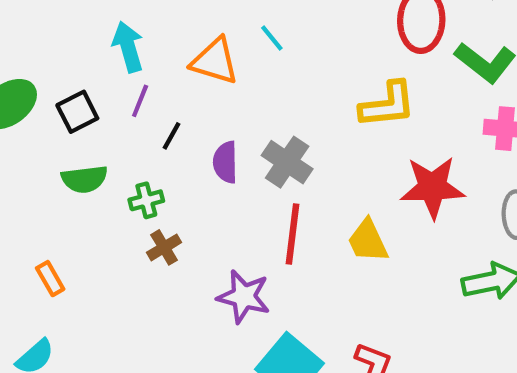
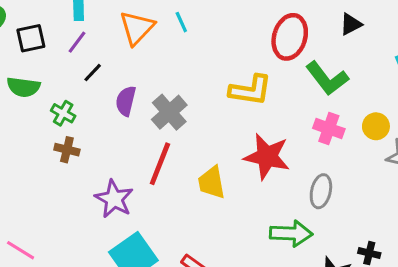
orange triangle: (215, 61) -> (137, 28), turned 42
green cross: (146, 200) -> (63, 113), turned 30
brown cross: (164, 247) -> (67, 150), turned 30

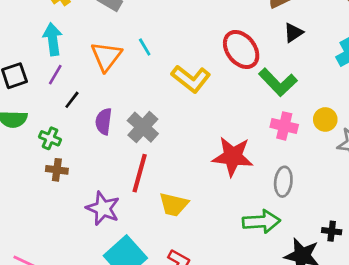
red ellipse: (290, 37) -> (241, 49), turned -48
yellow L-shape: (250, 90) -> (191, 79), moved, turned 36
yellow trapezoid: (212, 182) -> (174, 204), moved, turned -60

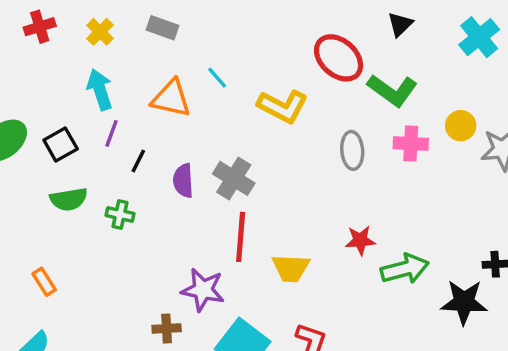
orange triangle: (106, 56) -> (171, 98), turned -44
red star: (233, 157) -> (360, 240), moved, size x0.6
brown cross: (57, 170) -> (167, 328), moved
gray ellipse: (283, 182) -> (352, 150), moved

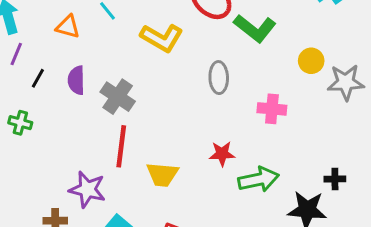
orange triangle: (171, 98) -> (68, 27), size x0.7
pink cross: (411, 144) -> (272, 109), moved
purple semicircle: (183, 181) -> (76, 80), moved

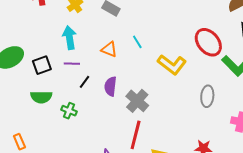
purple line: (16, 54) -> (72, 64), turned 63

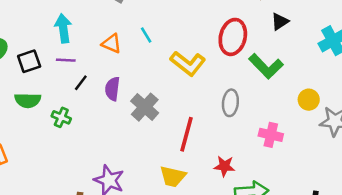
red ellipse: (208, 42) -> (233, 37), turned 52
red line: (136, 135) -> (186, 134), moved

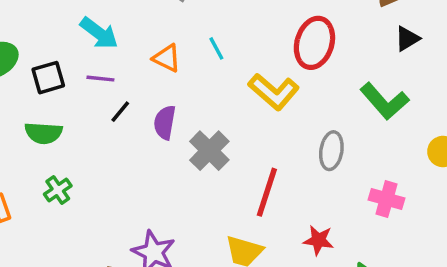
cyan arrow: (63, 28) -> (99, 33), turned 132
red ellipse: (233, 37) -> (314, 43), moved
green cross: (61, 117) -> (58, 190), moved, turned 30

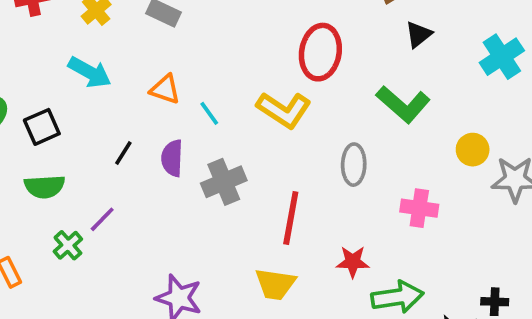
cyan line: (216, 48) -> (209, 113), moved
purple line: (100, 79) -> (102, 219), moved, turned -44
gray cross: (209, 151) -> (224, 182), turned 30

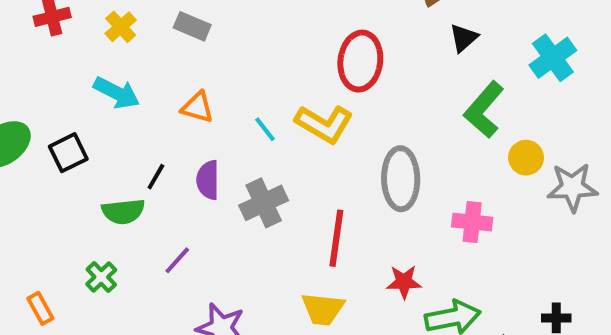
green L-shape: (403, 104) -> (484, 110), moved, turned 92
cyan line: (209, 113) -> (265, 129), moved
gray ellipse: (354, 165) -> (401, 179), size x1.4
green semicircle: (45, 187) -> (123, 211), moved
purple line: (102, 219) -> (177, 260), moved

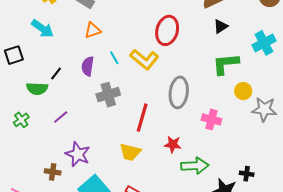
orange triangle: (197, 107) -> (93, 30), moved, turned -42
green L-shape: (484, 110) -> (226, 64), turned 36
purple semicircle: (208, 180) -> (88, 66), moved

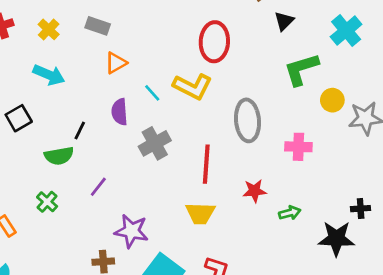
green arrow: (195, 166) -> (290, 213), size x0.6

